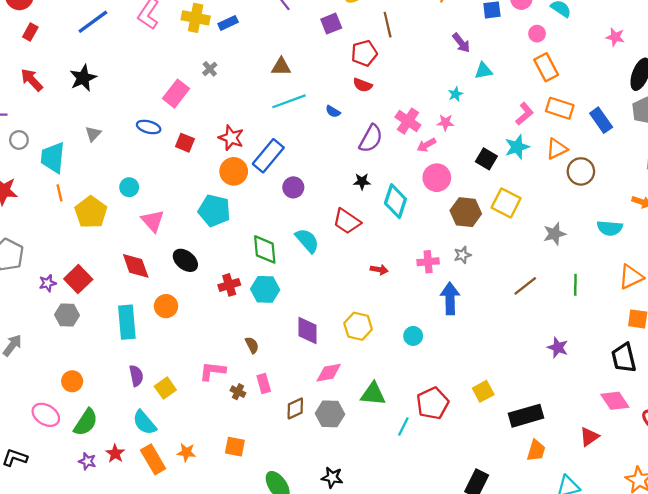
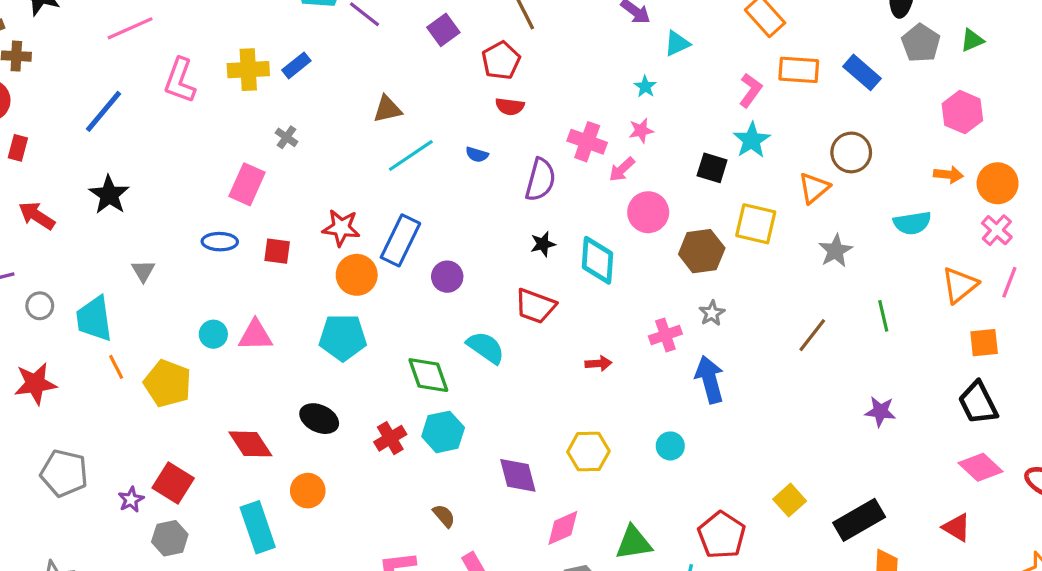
orange triangle: (557, 149) -> (814, 188), moved
pink triangle: (153, 221) -> (255, 335), moved, turned -35
red triangle: (589, 437) -> (957, 527), turned -40

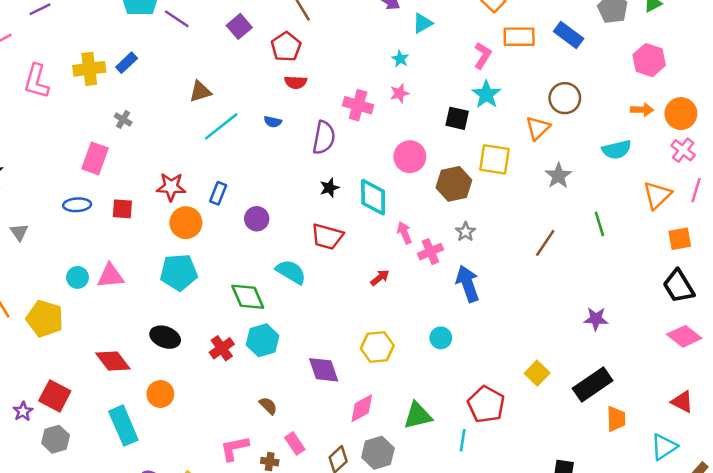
pink arrow: (622, 169) -> (404, 233), moved, turned 115
blue rectangle: (400, 240) -> (218, 193), size x0.6
red arrow: (598, 363) -> (380, 278), turned -30
purple star: (880, 411) -> (596, 319), moved
red triangle: (957, 527) -> (682, 402), moved

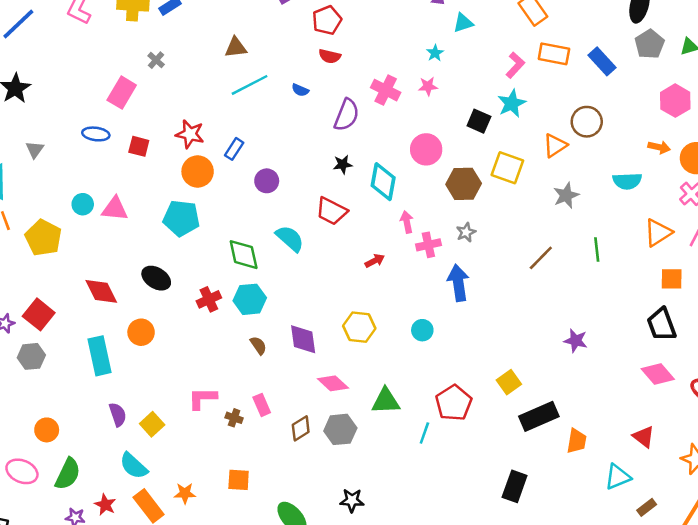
black rectangle: (593, 384) -> (539, 416), moved
brown semicircle: (268, 406) -> (258, 345), moved
pink diamond: (362, 408) -> (333, 383), turned 60

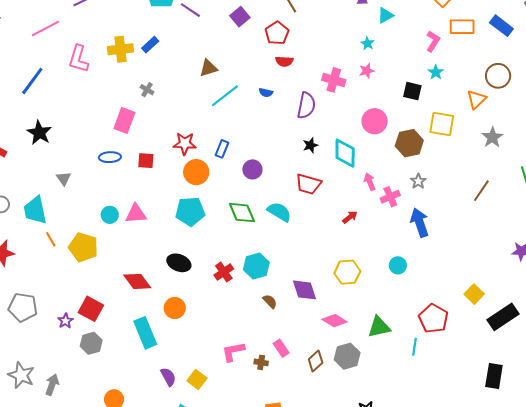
cyan star: (512, 103) -> (436, 72), size x0.7
green diamond: (244, 255) -> (242, 213), moved

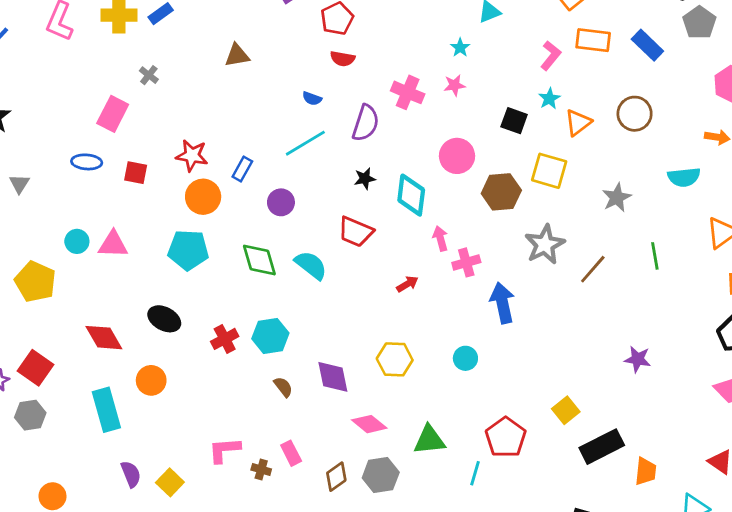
cyan line: (225, 96) -> (305, 143), moved
orange triangle: (476, 99) -> (578, 123), moved
gray star: (418, 181) -> (545, 244), moved, size x1.8

